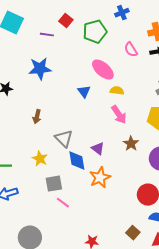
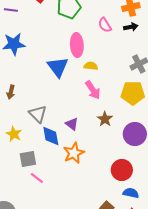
purple line: (47, 35) -> (11, 10), moved
pink ellipse: (103, 70) -> (77, 45), turned 45
blue triangle: (84, 92) -> (58, 67), size x1.6

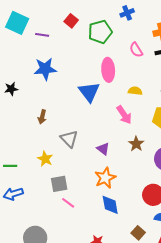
yellow semicircle: (91, 66) -> (135, 91), moved
blue diamond: (51, 136) -> (110, 205), moved

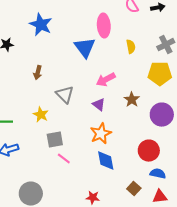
blue star: (45, 69) -> (41, 25), turned 30
yellow semicircle: (135, 91) -> (131, 47), turned 72
pink arrow: (124, 115) -> (106, 80), moved, turned 96

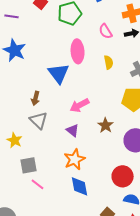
yellow semicircle: (131, 47) -> (109, 62), moved
brown arrow: (38, 73) -> (36, 98), moved

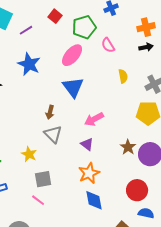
purple line: (12, 16) -> (26, 30), turned -40
pink semicircle: (106, 31) -> (108, 45), moved
pink ellipse: (78, 51) -> (72, 55), moved, turned 45
brown star: (106, 125) -> (128, 147), moved
pink line: (38, 184) -> (38, 200), moved

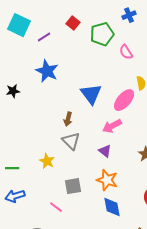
pink ellipse: (72, 55) -> (124, 100), moved
orange star: (89, 173) -> (107, 180), turned -30
gray square: (43, 179) -> (73, 186), moved

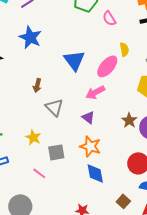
brown arrow: (68, 119) -> (37, 85), moved
yellow star: (47, 161) -> (33, 137), moved

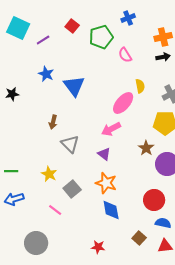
blue star: (30, 37) -> (46, 74), size x0.7
blue triangle: (74, 60) -> (74, 86), moved
brown star: (129, 120) -> (146, 148), moved
gray square: (56, 152) -> (72, 189), turned -30

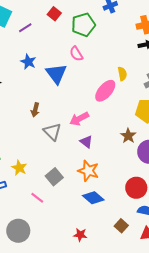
pink semicircle: (125, 55) -> (76, 54), moved
pink arrow: (111, 129) -> (79, 119), moved
yellow star: (49, 174) -> (19, 168), moved
blue diamond: (111, 210) -> (93, 198), turned -40

